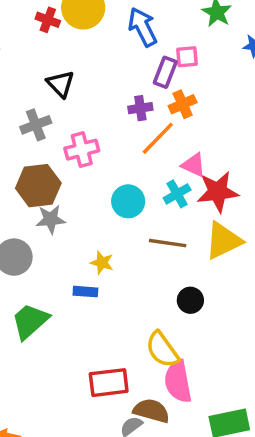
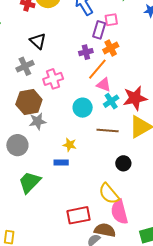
pink triangle: (194, 165) -> (104, 85), moved

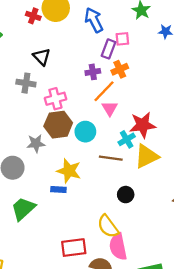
gray cross: (25, 66) -> (26, 83), turned 30
pink triangle: (104, 85) -> (110, 108), turned 35
cyan cross: (111, 101) -> (127, 139), moved
brown hexagon: (29, 102) -> (58, 125), moved
yellow star: (70, 145) -> (69, 171), size x1.6

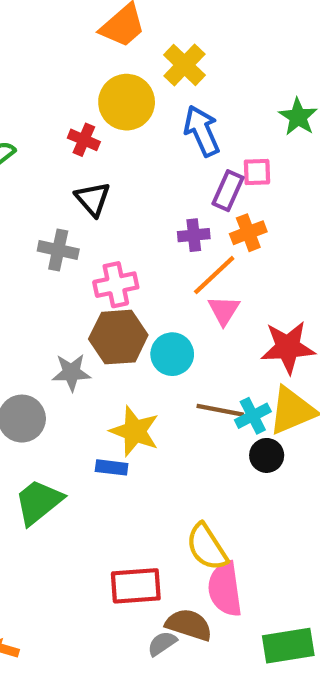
red cross: (33, 16) -> (84, 140), moved
cyan cross: (127, 139) -> (253, 416), moved
black circle: (126, 195) -> (267, 455), moved

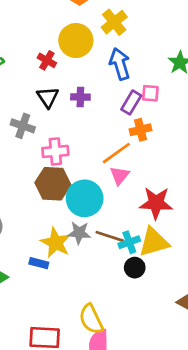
purple cross: (194, 235) -> (80, 97), moved
cyan circle: (172, 354) -> (85, 198), size x1.4
gray star: (71, 372) -> (79, 233), moved

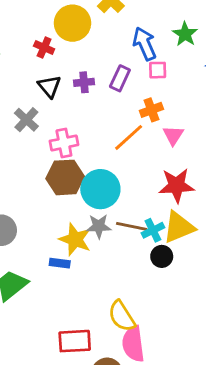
blue arrow: (120, 64) -> (145, 44), moved
purple rectangle: (131, 102) -> (120, 78), moved
gray cross: (23, 126) -> (26, 120), turned 30
pink triangle: (120, 175) -> (173, 135), moved

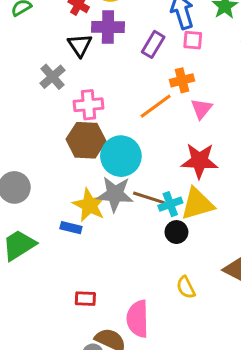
purple cross: (84, 82) -> (108, 27), moved, size x1.5
gray star: (99, 226) -> (115, 194), size x1.4
yellow semicircle: (122, 316) -> (186, 287), moved, size x0.7
red rectangle: (75, 341) -> (85, 299), moved, size x0.6

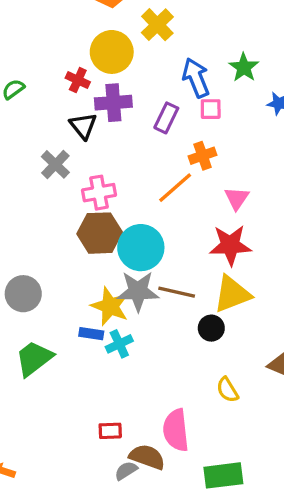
pink triangle: (202, 109) -> (237, 198), moved
cyan cross: (170, 204) -> (119, 344), moved
red rectangle: (85, 299) -> (110, 431), moved

